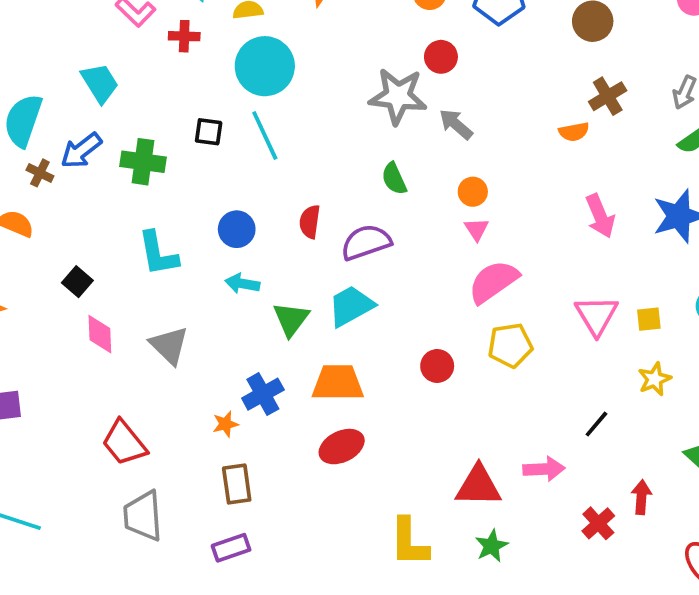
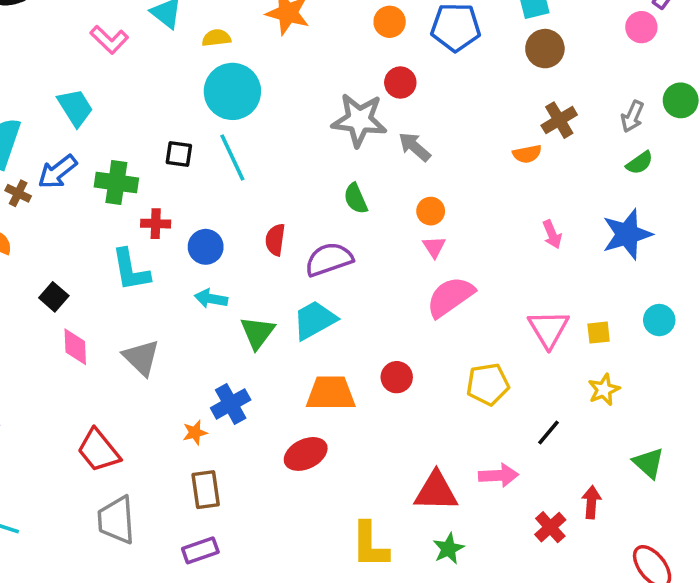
red cross: (184, 36) -> (156, 224), moved
pink arrow: (600, 216) -> (552, 234), size x0.7
yellow pentagon: (510, 345) -> (488, 384), moved
orange trapezoid: (338, 383) -> (331, 393), moved

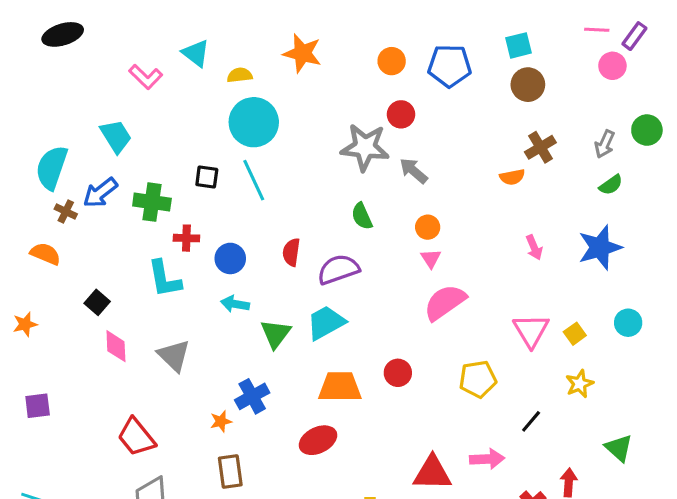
yellow square: (599, 333) -> (575, 334), turned -30

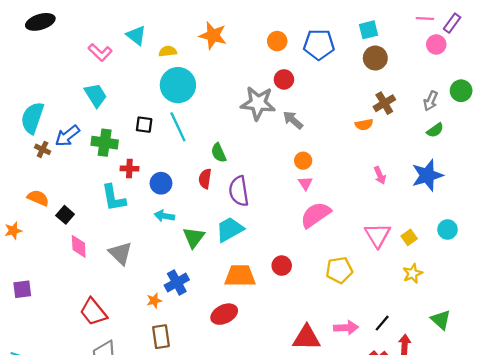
cyan trapezoid: (116, 136) -> (96, 95), moved
green semicircle: (362, 216) -> (219, 153), moved
orange semicircle: (45, 254) -> (38, 198), moved
purple semicircle: (338, 269) -> (239, 191), turned -80
black line: (531, 421) -> (382, 323), moved

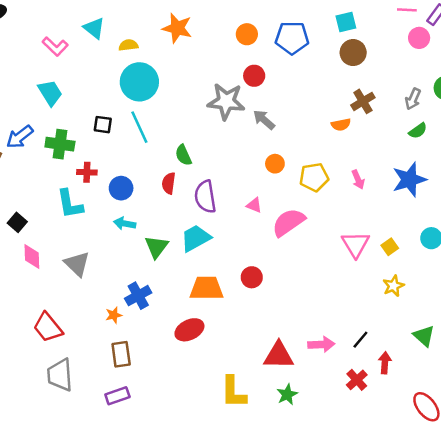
pink triangle: (305, 183) -> (254, 205), moved, turned -35
yellow pentagon: (339, 270) -> (314, 177), moved

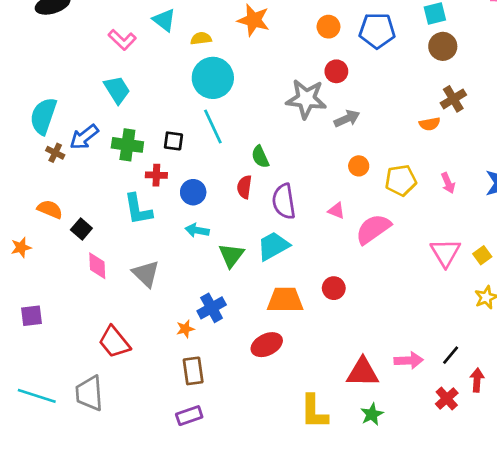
gray arrow: (264, 120) -> (347, 119), turned 115
black square: (103, 125) -> (173, 141), moved
gray trapezoid: (60, 375) -> (89, 393), moved

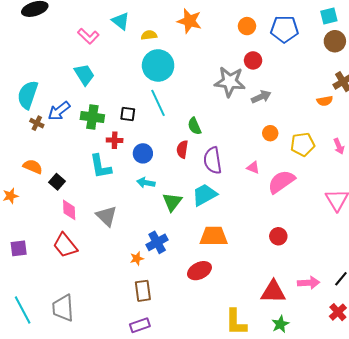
red circle: (334, 288) -> (278, 236), moved
red trapezoid: (114, 342) -> (65, 245), moved
cyan line: (37, 396) -> (23, 310), turned 44

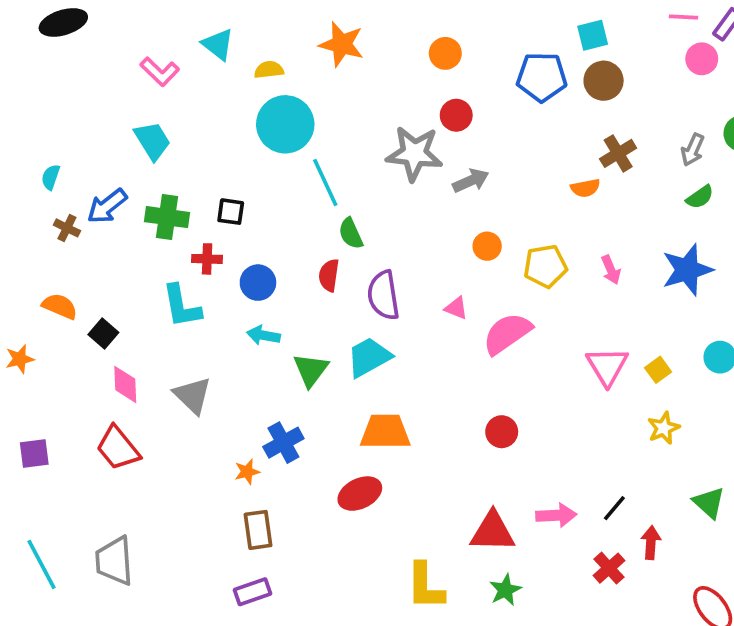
blue pentagon: (284, 29) -> (542, 77), moved
cyan semicircle: (28, 95) -> (51, 177), size x0.5
cyan line: (158, 103) -> (325, 183), moved

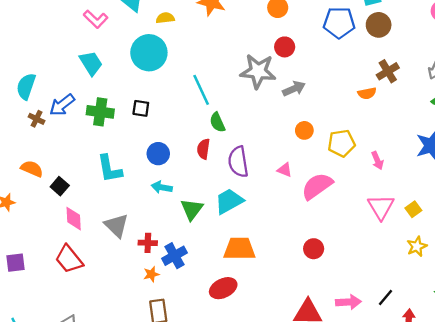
cyan circle: (285, 124) -> (149, 53), moved
cyan semicircle: (51, 177) -> (26, 86), size x1.6
red cross: (207, 259) -> (148, 243), moved
pink arrow: (611, 270) -> (377, 161), moved

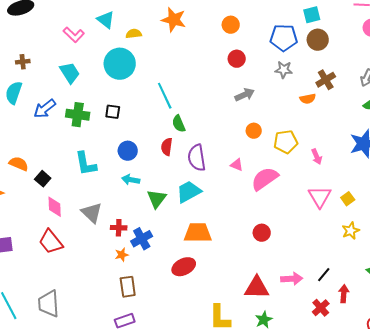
gray star: (258, 71) -> (284, 70), moved, size x0.6
brown cross: (36, 119) -> (23, 62), moved, turned -32

